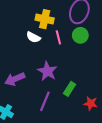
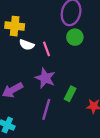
yellow cross: (45, 19) -> (15, 26), moved
pink line: (58, 37) -> (46, 49), moved

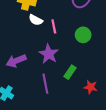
green circle: (75, 37) -> (83, 35), moved
purple line: (46, 109) -> (45, 84), turned -36

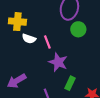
green circle: (83, 35) -> (78, 29), moved
purple star: (49, 54) -> (58, 62), moved

